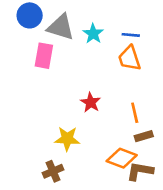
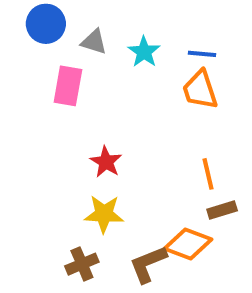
gray triangle: (61, 27) -> (94, 42), size x0.6
red star: (91, 102) -> (106, 162), moved
brown L-shape: (140, 171) -> (148, 264), moved, turned -32

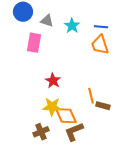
orange line: (208, 174) -> (91, 96), moved
brown rectangle: (222, 210) -> (103, 106), moved, turned 32
orange diamond: (188, 244) -> (66, 116), moved, turned 45

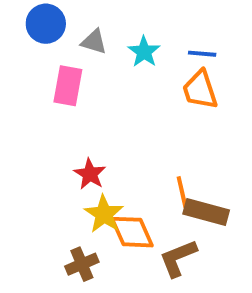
red star: (53, 81) -> (90, 174), moved
brown rectangle: (103, 106) -> (206, 212), size x1.5
yellow star: (52, 107) -> (104, 214), turned 30
brown L-shape: (74, 132) -> (178, 258), moved

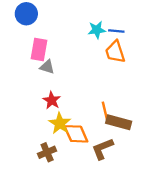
gray triangle: (94, 42) -> (47, 67), moved
cyan star: (144, 52) -> (97, 30), moved, turned 30

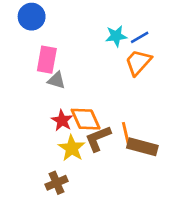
blue line: (116, 31) -> (140, 37), turned -35
orange trapezoid: (115, 52) -> (138, 62), turned 60
orange diamond: (76, 134) -> (86, 119), moved
brown L-shape: (102, 149) -> (98, 138), moved

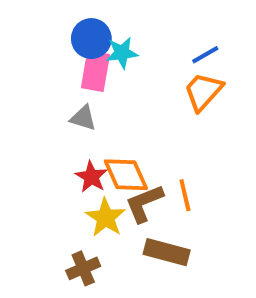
blue circle: (32, 17) -> (91, 39), moved
cyan star: (116, 36) -> (122, 53), moved
pink rectangle: (47, 60) -> (95, 71), moved
brown rectangle: (142, 147) -> (167, 252), moved

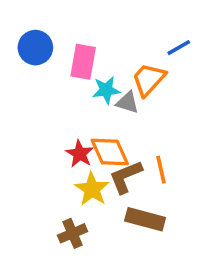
blue circle: (91, 39) -> (35, 48), moved
cyan star: (122, 53) -> (106, 90), moved
orange trapezoid: (203, 91) -> (149, 79), moved
gray triangle: (83, 118) -> (127, 102), moved

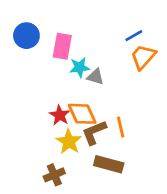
orange trapezoid: (149, 79) -> (143, 57), moved

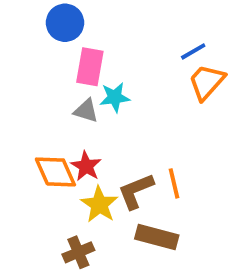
blue circle: (26, 36) -> (65, 23), moved
gray triangle: (95, 77) -> (86, 111), moved
orange diamond: (82, 114) -> (55, 172), moved

